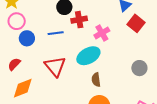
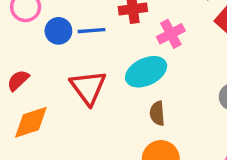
blue circle: (27, 38) -> (58, 31), moved

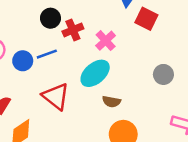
brown semicircle: (157, 113) -> (111, 102), turned -60

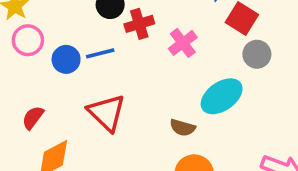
cyan ellipse: (95, 73) -> (222, 96), moved
gray circle: (163, 74) -> (257, 54), moved

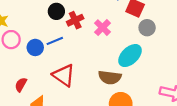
brown semicircle: (183, 128) -> (110, 77), size x1.5

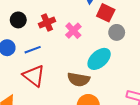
black circle: (56, 11) -> (18, 20), moved
blue line: (55, 41) -> (33, 50), moved

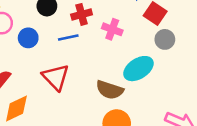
pink cross: (73, 31) -> (112, 29), turned -35
blue line: (33, 50) -> (68, 37), moved

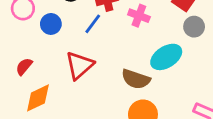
blue line: (68, 37) -> (93, 24), turned -42
red triangle: (56, 77) -> (79, 65), turned 32

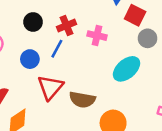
blue circle: (51, 24) -> (30, 59), moved
brown semicircle: (136, 79) -> (82, 100), moved

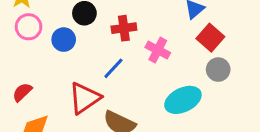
blue line: (57, 49) -> (113, 68), moved
blue circle: (30, 59) -> (64, 40), moved

